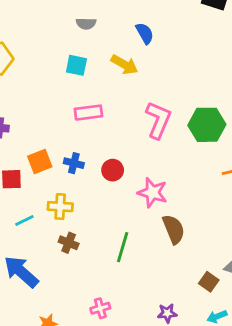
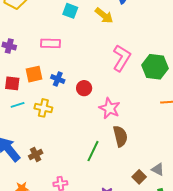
pink rectangle: (88, 113) -> (51, 43), moved
cyan line: (24, 221) -> (18, 105), moved
brown cross: (69, 243) -> (36, 154), moved, turned 32
green line: (123, 247) -> (93, 151), moved

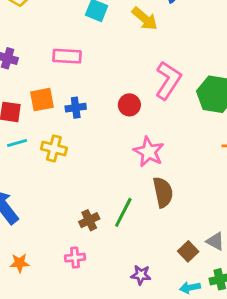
blue cross: (58, 79) -> (76, 108), turned -32
red circle: (84, 88) -> (129, 105), moved
brown cross: (36, 154) -> (89, 220), moved

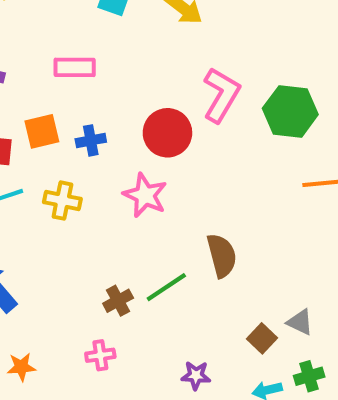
red circle: (129, 105) -> (167, 133), size x1.5
pink star: (149, 152) -> (145, 195), moved
green line: (123, 212) -> (166, 287), turned 32

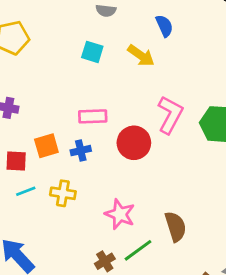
pink rectangle: (75, 67) -> (93, 116), moved
pink star: (145, 195) -> (120, 214), moved

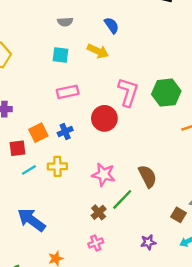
pink rectangle: (93, 116) -> (68, 92), moved

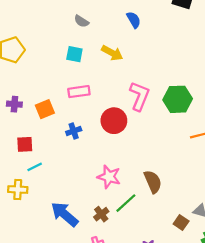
gray semicircle: (65, 22) -> (81, 21), turned 32
blue semicircle: (112, 25) -> (134, 20), moved
orange square: (38, 133) -> (45, 109), moved
yellow cross: (57, 166) -> (18, 190), moved
blue arrow: (31, 220) -> (65, 214), moved

